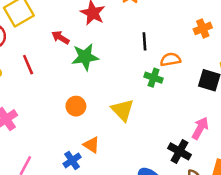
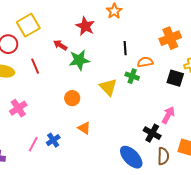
orange cross: (203, 28) -> (170, 38), size x1.5
yellow triangle: (123, 110) -> (108, 87), moved
blue cross: (72, 160) -> (53, 140), moved

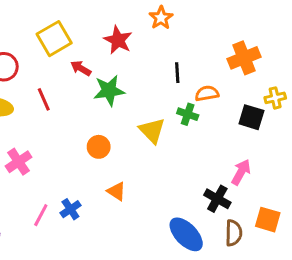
yellow square: (28, 25) -> (54, 39), moved

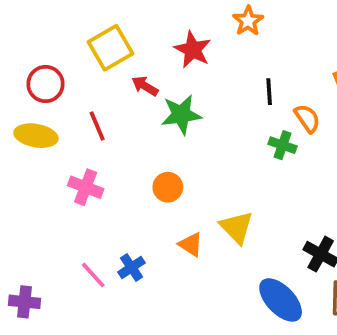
orange semicircle: (207, 93) -> (307, 118), turned 65
yellow triangle: (152, 131) -> (237, 227), moved
pink cross: (19, 162) -> (86, 187), moved, turned -35
pink line: (41, 215) -> (93, 275), turned -70

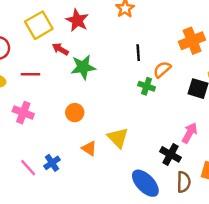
red star: (193, 50) -> (77, 20), moved
orange semicircle: (307, 118) -> (162, 69), turned -96
red line: (97, 126) -> (30, 74), turned -66

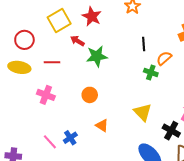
yellow triangle: (118, 138) -> (143, 112), moved

